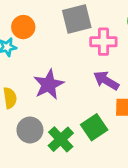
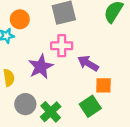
pink cross: (103, 42) -> (62, 46), moved
green square: (94, 127) -> (90, 106), moved

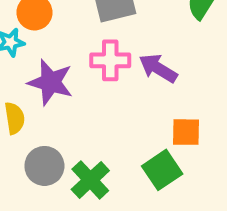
purple arrow: (88, 63) -> (158, 68), moved
purple star: (41, 67) -> (50, 82), moved, turned -30

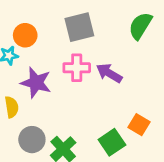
orange square: (186, 132) -> (139, 125), moved, turned 30

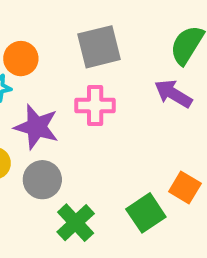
purple arrow: (109, 73) -> (173, 94), moved
gray circle: (32, 140) -> (42, 180), moved

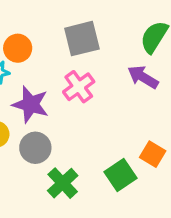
pink cross: (95, 105) -> (79, 87), turned -36

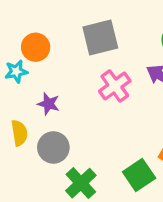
pink cross: (79, 87) -> (115, 86), moved
purple star: (31, 104) -> (49, 104), size x0.6

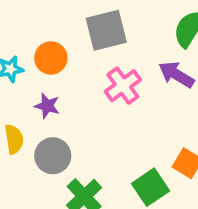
orange circle: (36, 47) -> (51, 58), moved

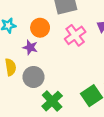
orange circle: (51, 58) -> (40, 28), moved

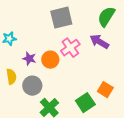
orange circle: (40, 28) -> (50, 60), moved

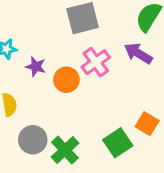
purple star: (29, 59) -> (36, 67), moved
gray circle: (32, 86) -> (33, 140), moved

